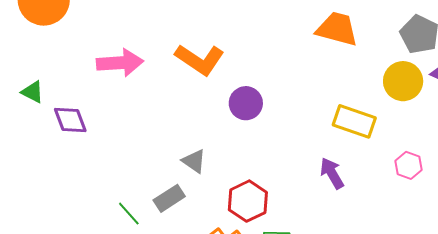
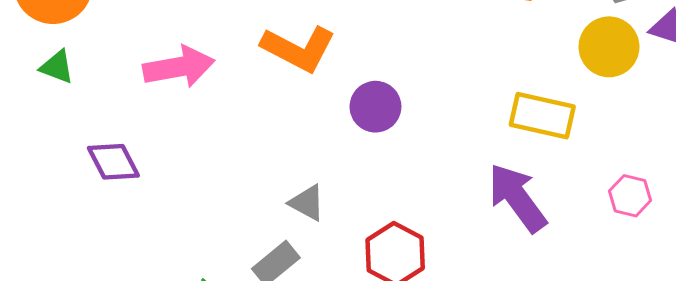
green triangle: (33, 92) -> (57, 67), moved
pink hexagon: (408, 165) -> (630, 196), moved
purple arrow: (332, 173) -> (517, 198), size x1.5

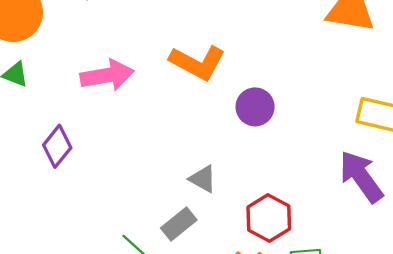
purple diamond: (113, 162) -> (57, 146), turned 66

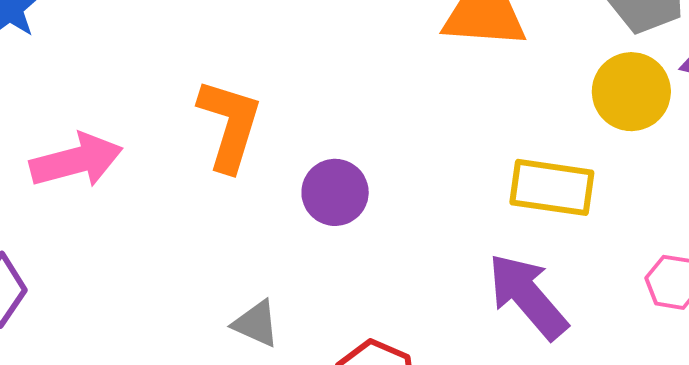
orange L-shape: (198, 63) -> (230, 125), turned -96

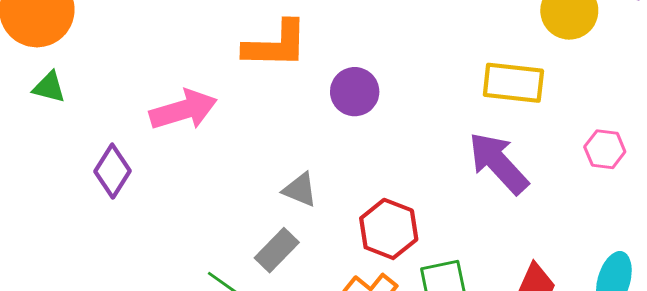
orange L-shape: (230, 125) -> (276, 45), turned 76
pink arrow: (76, 161) -> (183, 110), moved

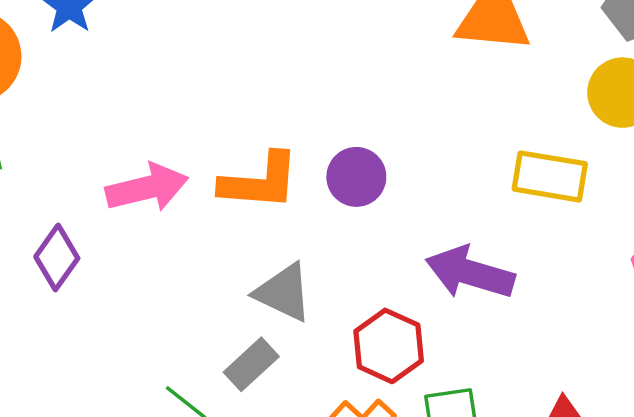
orange L-shape: (276, 45) -> (260, 181), moved
purple arrow: (498, 163) -> (470, 273), moved, turned -34
gray triangle: (300, 190) -> (283, 292), size x1.4

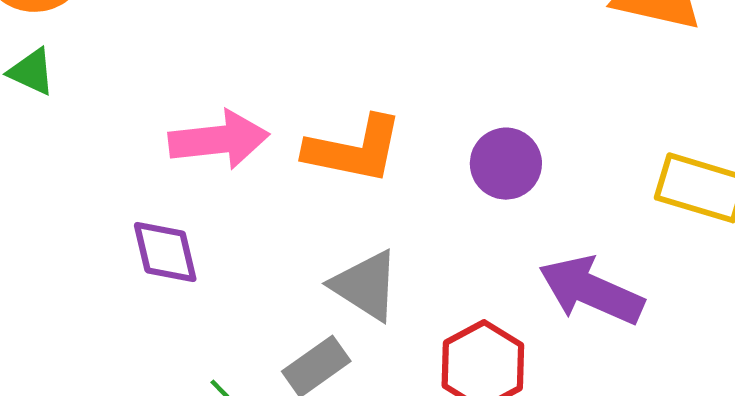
purple circle: (356, 177) -> (506, 164), moved
purple diamond: (57, 257) -> (165, 252), moved, turned -56

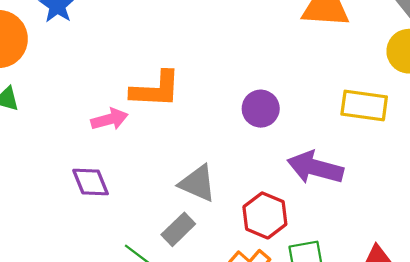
pink arrow: (219, 140) -> (109, 119), size x0.7
orange L-shape: (354, 149) -> (156, 89), moved

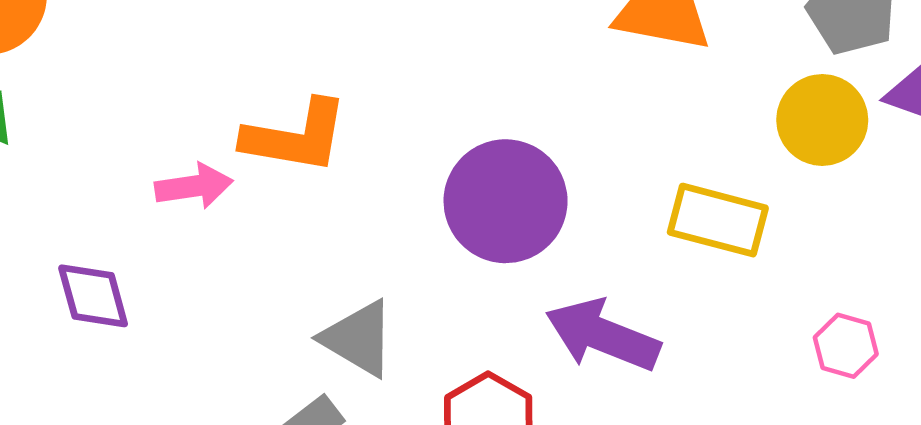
purple circle: (261, 109) -> (506, 201), size x1.6
purple diamond: (91, 182) -> (93, 296), moved

